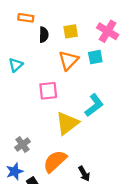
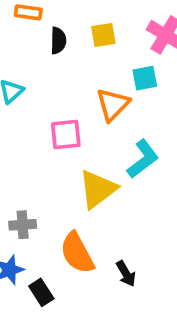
orange triangle: (68, 60) -> (113, 104), moved
gray cross: (22, 144) -> (23, 225), turned 32
orange semicircle: (55, 161) -> (77, 253), turned -75

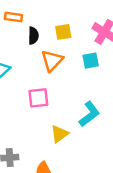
orange triangle: (113, 104) -> (52, 61), moved
yellow triangle: (98, 189) -> (59, 134), size x0.7

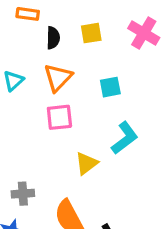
orange triangle: (52, 61) -> (58, 78), moved
cyan square: (91, 61) -> (110, 87), moved

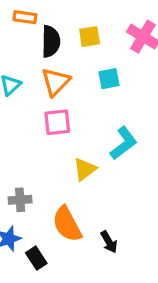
black semicircle: (53, 38) -> (51, 41), size x1.4
cyan square: (110, 87) -> (109, 79), moved

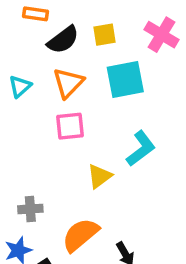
black semicircle: (51, 41) -> (63, 40), turned 52
cyan square: (109, 79) -> (125, 80), size x1.6
orange semicircle: (67, 224) -> (80, 235), turned 78

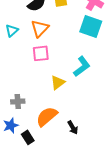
cyan square: (125, 80) -> (91, 26), moved, turned 30

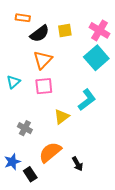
cyan square: (91, 26) -> (96, 58), turned 30
cyan triangle: (12, 30) -> (13, 82), moved
gray cross: (18, 101) -> (25, 128), moved, turned 32

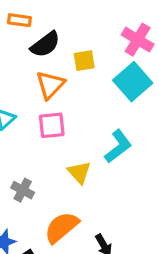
yellow square: (65, 30) -> (84, 61), moved
yellow triangle: (62, 117) -> (79, 172), turned -35

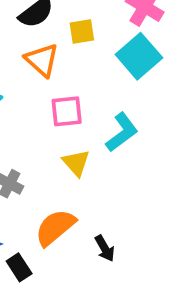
orange triangle: (50, 85) -> (42, 60), turned -32
pink square: (52, 125) -> (67, 111), moved

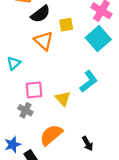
pink square: (67, 111) -> (34, 90), moved
black arrow: (105, 248) -> (88, 143), moved

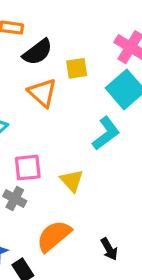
cyan L-shape: (89, 81) -> (106, 133), moved

